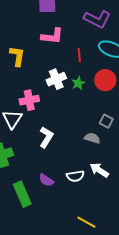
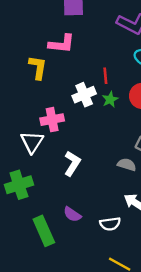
pink L-shape: (52, 36) -> (62, 44), moved
red line: (79, 55) -> (105, 76), moved
white semicircle: (75, 176) -> (110, 224), moved

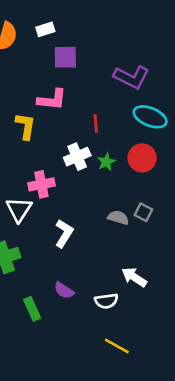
red line: (105, 76) -> (96, 123), moved
gray semicircle: (127, 165) -> (118, 218), moved
green rectangle: (44, 231) -> (32, 309), size x0.7

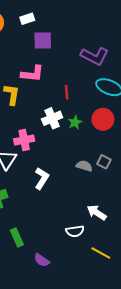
purple semicircle: (64, 290) -> (42, 260), moved
yellow line: (117, 346) -> (101, 253), moved

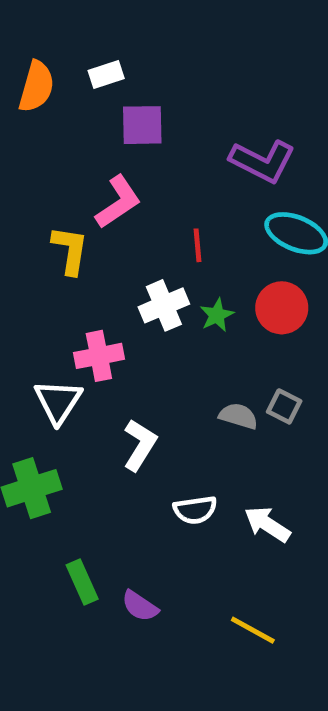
pink L-shape: (32, 74) -> (118, 202), turned -40
white semicircle: (75, 231) -> (195, 510), moved
yellow line: (101, 253) -> (253, 630), moved
purple semicircle: (42, 260) -> (140, 606), moved

